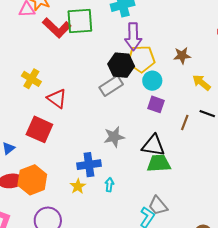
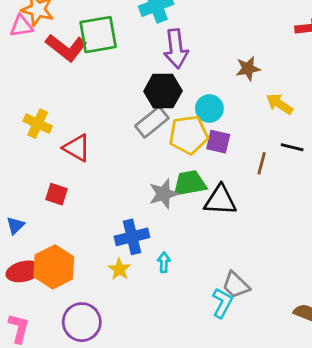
yellow pentagon: (141, 59) -> (188, 135), moved
red square: (39, 129) -> (56, 194), size x0.6
green trapezoid: (159, 163) -> (190, 183), moved

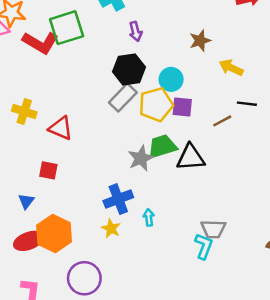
purple arrow: (176, 49) -> (136, 31), size x0.6
brown line: (262, 163) -> (222, 121), turned 54
blue triangle: (15, 225) -> (26, 201), moved
gray trapezoid: (236, 285) -> (213, 229), turned -35

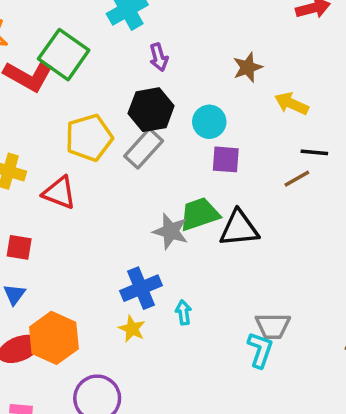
green square: (67, 28) -> (64, 55), turned -36
yellow pentagon: (156, 104) -> (89, 138), moved
brown line: (222, 121) -> (297, 179), moved
gray star: (141, 158) -> (171, 231), turned -30
red square: (48, 170) -> (19, 247), moved

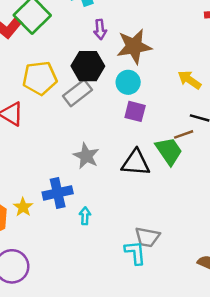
brown star: (248, 67) -> (134, 46), moved, size x1.6
green trapezoid: (199, 214) -> (169, 151), moved, turned 64
yellow star: (132, 329) -> (23, 207), moved
cyan L-shape: (260, 350) -> (135, 253), turned -35

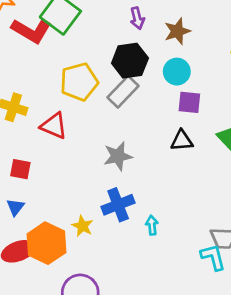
brown star: (134, 46) -> (177, 31), size x0.7
gray star: (86, 156) -> (118, 156), moved, turned -30
black triangle: (136, 163) -> (182, 141), moved, size x0.7

